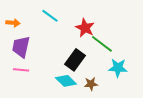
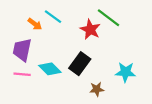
orange arrow: (13, 23) -> (35, 24), moved, turned 32
green line: (102, 44) -> (108, 18), moved
cyan diamond: (66, 81) -> (50, 69), moved

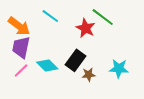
orange arrow: (35, 24) -> (19, 26), moved, size x1.6
pink line: (22, 74) -> (21, 71), turned -49
brown star: (97, 89) -> (89, 75), moved

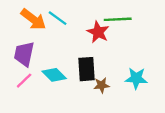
green line: (103, 17) -> (118, 19), turned -40
orange arrow: (19, 26) -> (33, 19), moved
black rectangle: (75, 60) -> (86, 69), turned -40

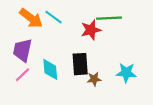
red star: (98, 32) -> (91, 30), turned 30
cyan diamond: (54, 75) -> (50, 69), turned 40

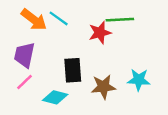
black rectangle: (80, 64) -> (73, 70), moved
cyan diamond: (50, 69) -> (55, 97), moved, turned -70
brown star: (94, 79) -> (103, 87), size x1.5

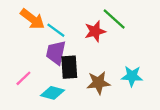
cyan line: (59, 18) -> (56, 30), moved
green line: (120, 20) -> (114, 19), turned 45
purple trapezoid: (24, 55) -> (56, 53), moved

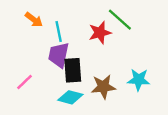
orange arrow: (32, 19) -> (34, 20), size x0.7
cyan line: (56, 30) -> (59, 31), turned 42
cyan diamond: (53, 93) -> (70, 97), moved

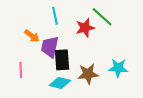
orange arrow: (34, 20) -> (32, 36), moved
cyan line: (59, 31) -> (55, 16), moved
pink line: (25, 82) -> (21, 70), turned -49

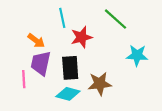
red star: (85, 28) -> (82, 37), moved
purple trapezoid: (50, 47) -> (41, 63), moved
cyan star: (118, 68) -> (137, 55), moved

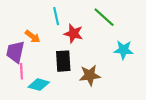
red star: (82, 37) -> (73, 34), turned 30
purple trapezoid: (41, 63) -> (15, 52), moved
cyan diamond: (68, 94) -> (39, 85), moved

